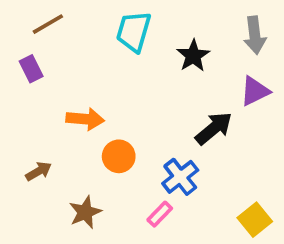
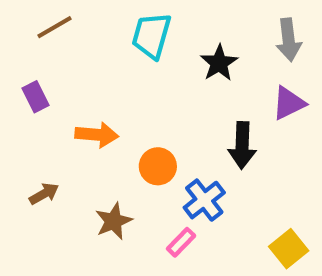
purple rectangle: (31, 69) -> (36, 97), moved
black arrow: (214, 128) -> (242, 145), turned 132
orange circle: (119, 156) -> (158, 166), moved
brown star: (85, 212) -> (114, 221), moved

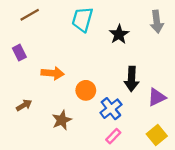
purple triangle: (289, 103) -> (157, 97), moved
pink rectangle: (181, 242) -> (113, 136), moved

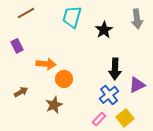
orange circle: (86, 90) -> (64, 79), moved
blue cross: (111, 109) -> (109, 95), moved
yellow square: (157, 135) -> (125, 118), moved

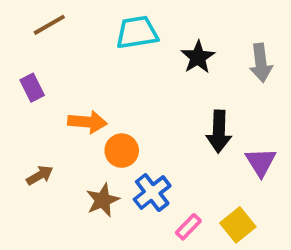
cyan trapezoid: (72, 17) -> (137, 32), turned 65
gray arrow: (137, 19) -> (261, 63), moved
purple triangle: (137, 85) -> (261, 162), turned -36
blue cross: (109, 95) -> (152, 193), moved

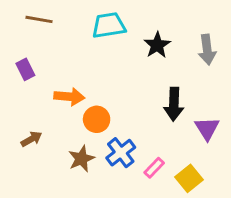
brown line: (49, 25) -> (39, 19), turned 40
pink rectangle: (188, 227) -> (154, 168), moved

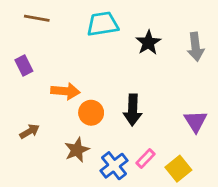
black arrow: (174, 104) -> (133, 110), moved
blue cross: (121, 153) -> (114, 166), moved

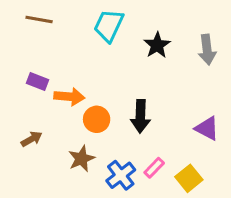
cyan trapezoid: (103, 24) -> (109, 25), turned -56
purple rectangle: (24, 65) -> (38, 81), moved, turned -42
purple triangle: (196, 121) -> (207, 128), turned -30

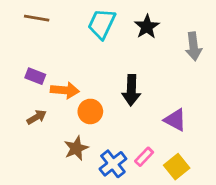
black star: (157, 45) -> (147, 27), moved
black arrow: (140, 116) -> (131, 90), moved
purple triangle: (207, 128) -> (175, 120), moved
brown arrow: (32, 139) -> (37, 117), moved

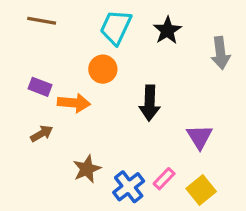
orange circle: (90, 111) -> (103, 69), moved
purple triangle: (175, 120) -> (200, 137), turned 30

